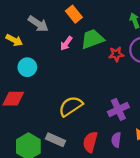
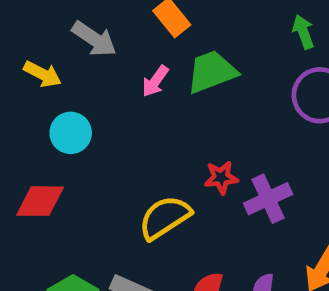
red star: (116, 54) -> (221, 178), moved
purple cross: (118, 109) -> (268, 199), moved

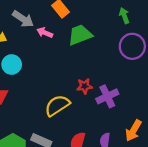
pink arrow: (155, 81) -> (45, 33), moved, turned 77

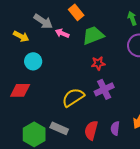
red star: (84, 86) -> (98, 63), moved
purple cross: (107, 96) -> (104, 89), moved

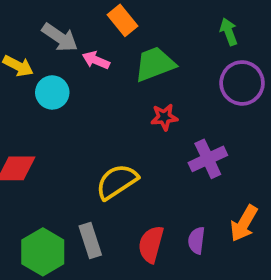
cyan circle: (33, 61) -> (52, 92), moved
purple cross: (104, 89) -> (208, 159), moved
gray rectangle: (59, 128) -> (90, 240), turned 48

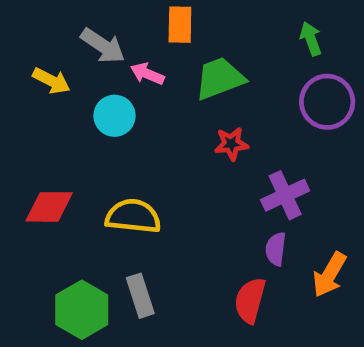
orange rectangle: (122, 20) -> (180, 25), turned 40
cyan circle: (52, 92) -> (114, 116), moved
yellow semicircle: (117, 182) -> (133, 216), moved, turned 39
purple semicircle: (196, 240) -> (276, 249), moved
red semicircle: (151, 244) -> (250, 300), moved

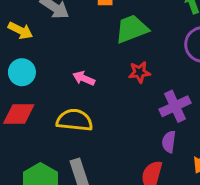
pink arrow: (147, 74) -> (84, 78), moved
cyan circle: (114, 116) -> (22, 72), moved

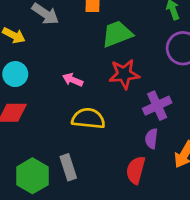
red star: (139, 72) -> (124, 74), size x1.5
yellow semicircle: (75, 120) -> (88, 118), moved

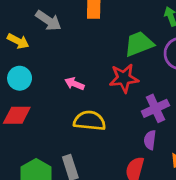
green trapezoid: (117, 34) -> (139, 44), moved

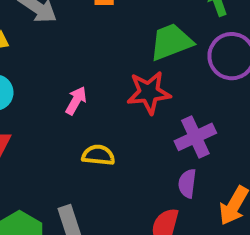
pink arrow: (74, 84) -> (76, 101), turned 96
yellow semicircle: (90, 121) -> (98, 155), size x0.7

